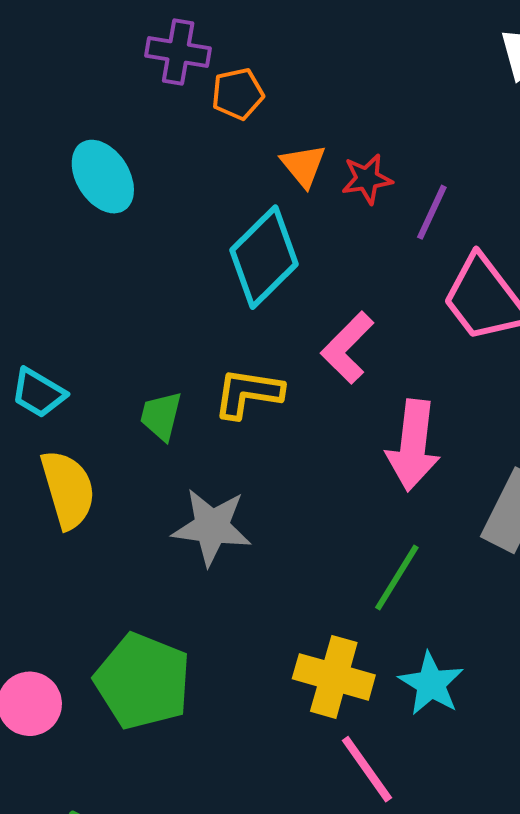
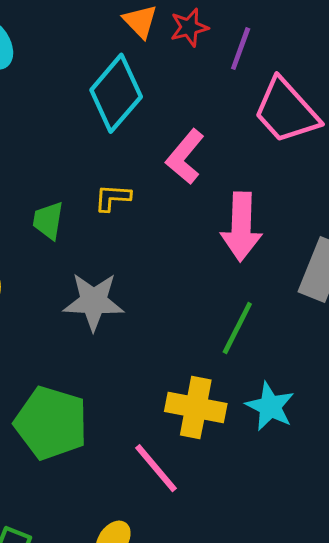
yellow L-shape: (248, 393) -> (113, 198), size x0.7
pink line: (367, 769) -> (156, 468), moved

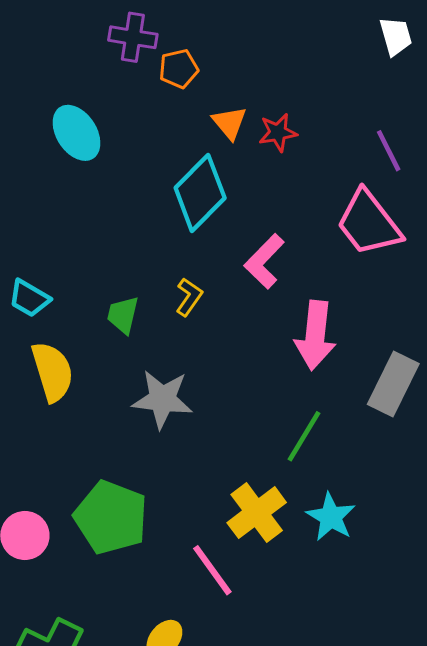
purple line: (241, 49) -> (389, 151), moved, turned -51
yellow L-shape: (113, 198) -> (189, 297), turned 117
yellow cross: (196, 408) -> (257, 513), turned 38

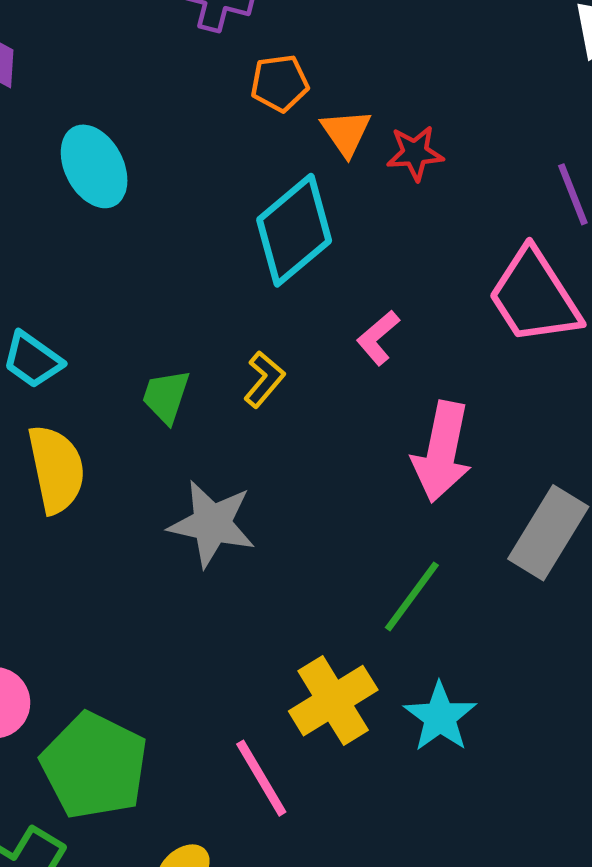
orange pentagon: (179, 69) -> (280, 83), moved
cyan ellipse: (77, 133) -> (94, 166), moved
pink L-shape: (264, 261) -> (378, 338), size x0.7
green pentagon: (111, 517) -> (94, 766), moved

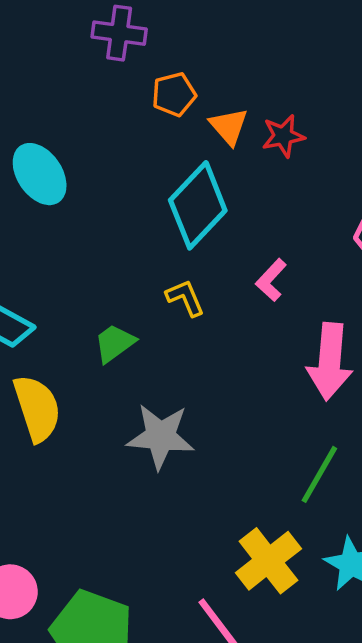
yellow L-shape: (264, 379) -> (185, 298), moved, turned -57
green trapezoid: (166, 396) -> (114, 343), turned 42

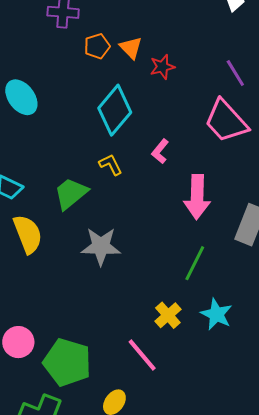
orange triangle: (229, 126) -> (131, 48), moved
green trapezoid: (114, 343) -> (71, 193), size x1.4
yellow cross: (268, 561) -> (168, 315), size x0.7

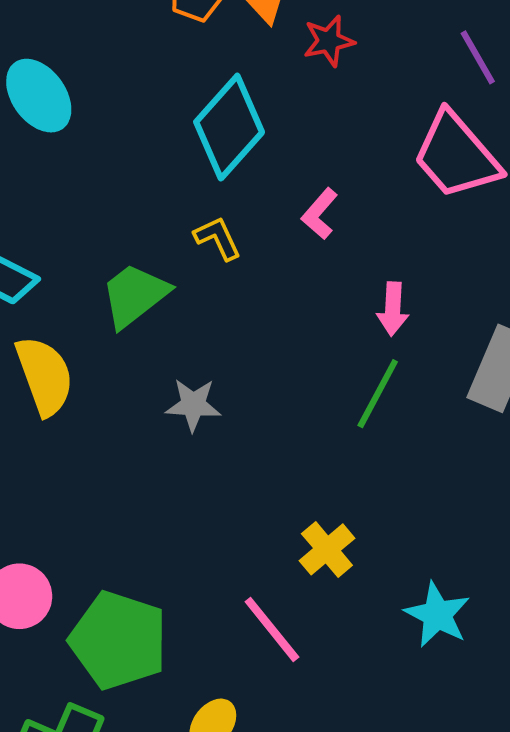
pink arrow: (197, 197) -> (393, 309), size x0.6
gray star: (101, 246) -> (193, 405), size x0.7
green line: (195, 263) -> (378, 394), moved
cyan star: (216, 314) -> (437, 615), moved

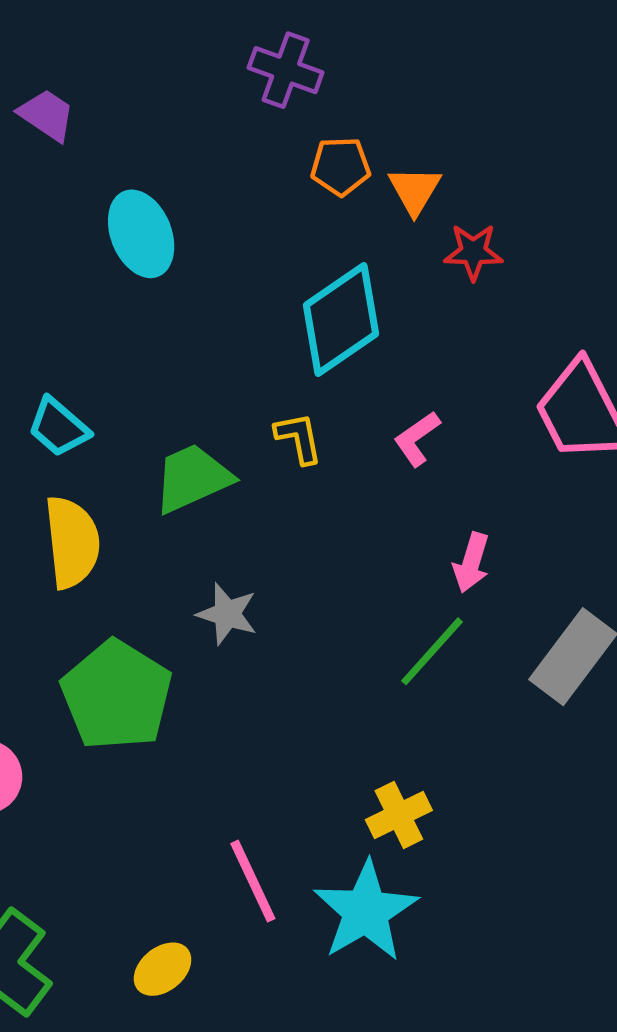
yellow cross: (327, 549) -> (399, 815), moved
cyan star: (437, 615) -> (366, 911), moved, size x1.4
green pentagon: (118, 640) -> (117, 695), moved

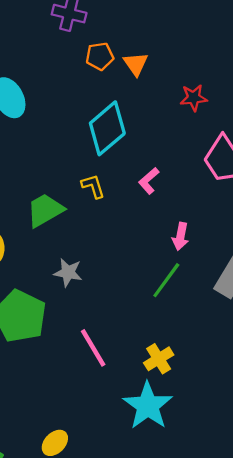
red star: (473, 252) -> (194, 98), moved
pink line: (253, 881) -> (93, 348), moved

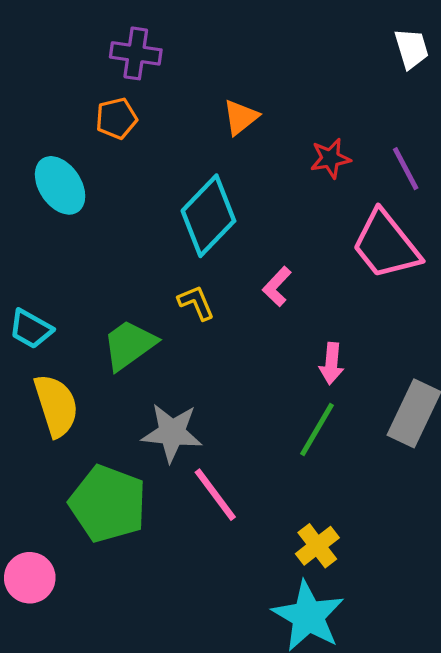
orange pentagon: (100, 56) -> (116, 118), moved
orange triangle: (136, 64) -> (241, 117), turned 32
gray star: (68, 272) -> (172, 433), size x1.4
pink line: (93, 348) -> (215, 495), moved

